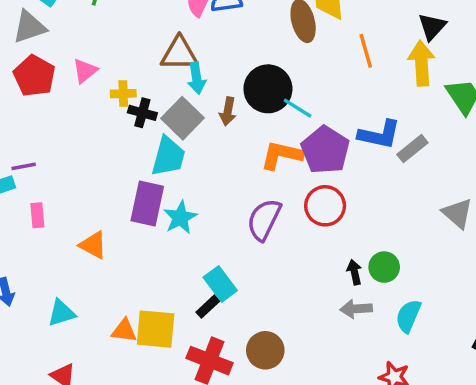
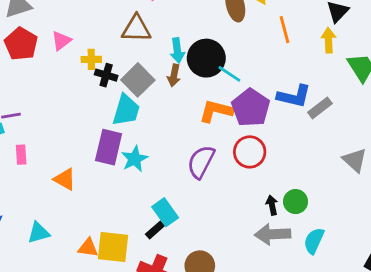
yellow arrow: (421, 63) -> (329, 40), size x0.7
cyan arrow: (197, 78) -> (177, 50), moved
gray arrow: (356, 309) -> (273, 234), size x1.4

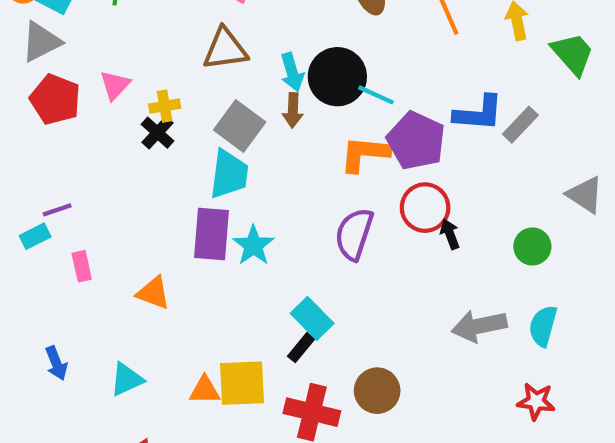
black cross: (106, 75) -> (158, 133), moved, turned 35
green circle: (296, 202) -> (532, 246), moved
black arrow: (272, 205) -> (450, 234), moved

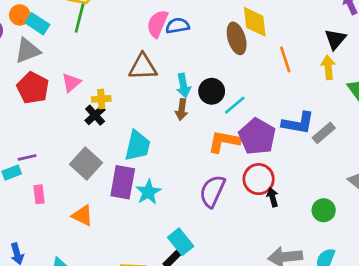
black circle: (337, 77) -> (212, 91), size x0.7
cyan line: (376, 95) -> (235, 105), turned -70
gray square: (240, 126) -> (86, 163), moved

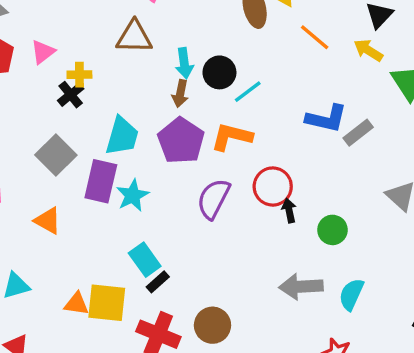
orange line: (285, 59) -> (315, 37), turned -35
yellow arrow: (328, 67) -> (368, 50), turned -55
purple pentagon: (257, 136) -> (181, 141), moved
green circle: (324, 210) -> (333, 230), moved
cyan rectangle: (181, 242) -> (145, 260), moved

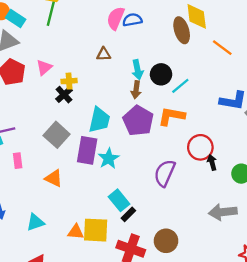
brown triangle: (134, 37) -> (104, 54), size x0.6
purple semicircle: (213, 199) -> (165, 173), moved

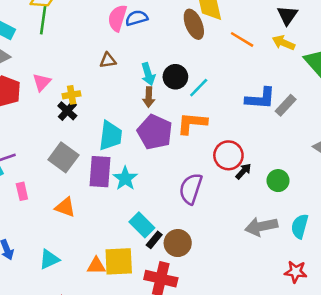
black arrow: (212, 162) -> (243, 171), turned 64
brown circle: (166, 241) -> (178, 243), moved

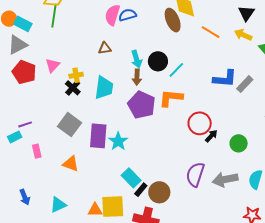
cyan trapezoid: (110, 136) -> (104, 88), moved
purple semicircle: (191, 189) -> (195, 174), moved

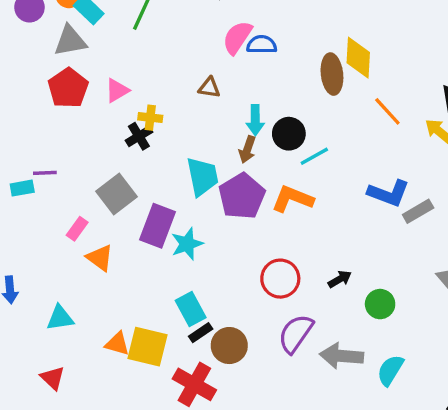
cyan trapezoid: (104, 88) -> (202, 177), moved, turned -35
red circle: (200, 123) -> (280, 279), moved
pink rectangle: (37, 151) -> (77, 229), moved, turned 32

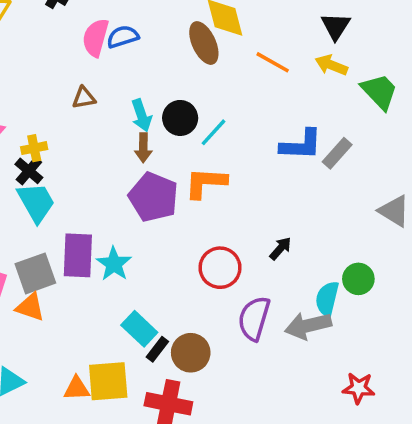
cyan trapezoid: (202, 177) -> (36, 202), moved
gray square: (116, 194) -> (35, 273), moved, turned 36
green circle: (380, 304) -> (358, 279), moved
cyan semicircle: (390, 370) -> (327, 299), moved

